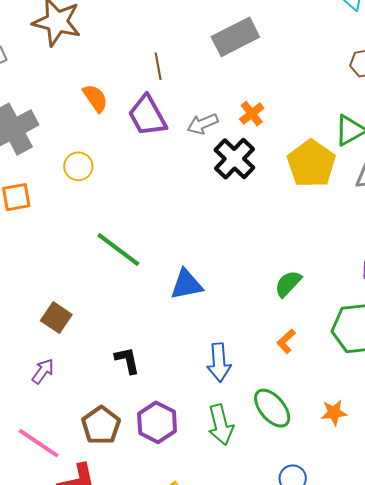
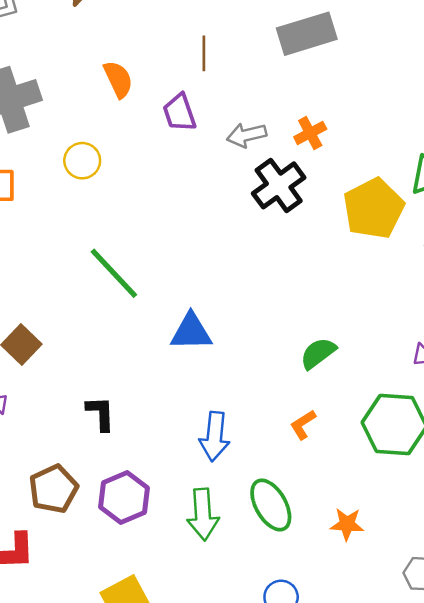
purple trapezoid: (147, 116) -> (179, 113), size x0.7

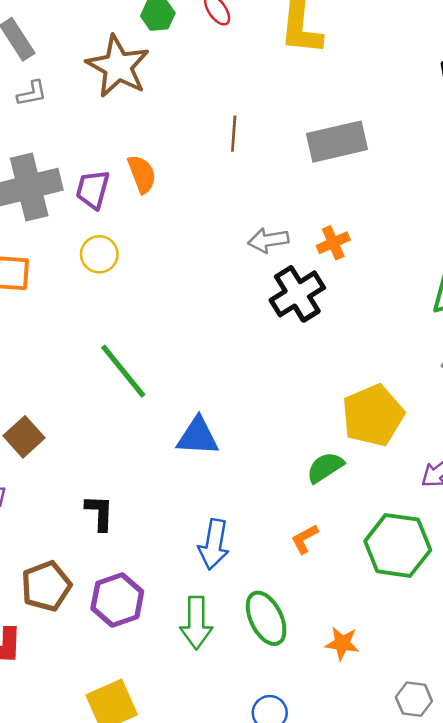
brown line: (204, 53) -> (234, 134), moved
purple trapezoid: (179, 113) -> (93, 189), moved, turned 30
yellow pentagon: (374, 208) -> (373, 415), moved

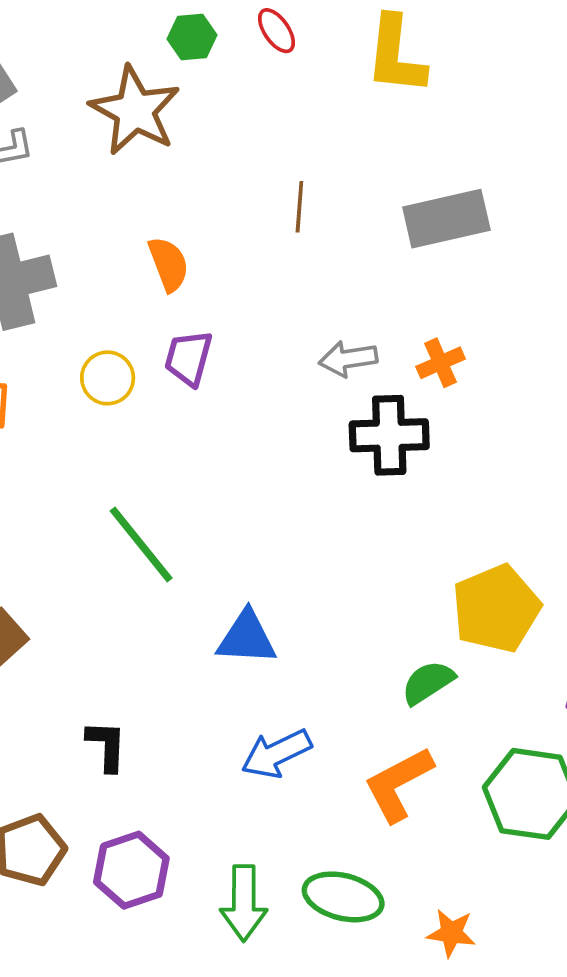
purple trapezoid: (93, 189) -> (188, 358), moved
black cross: (297, 294) -> (389, 435), turned 30
orange L-shape: (305, 539) -> (398, 784), size x1.8
blue arrow: (214, 544) -> (276, 754), moved, turned 54
green ellipse: (266, 618) -> (343, 897), turned -50

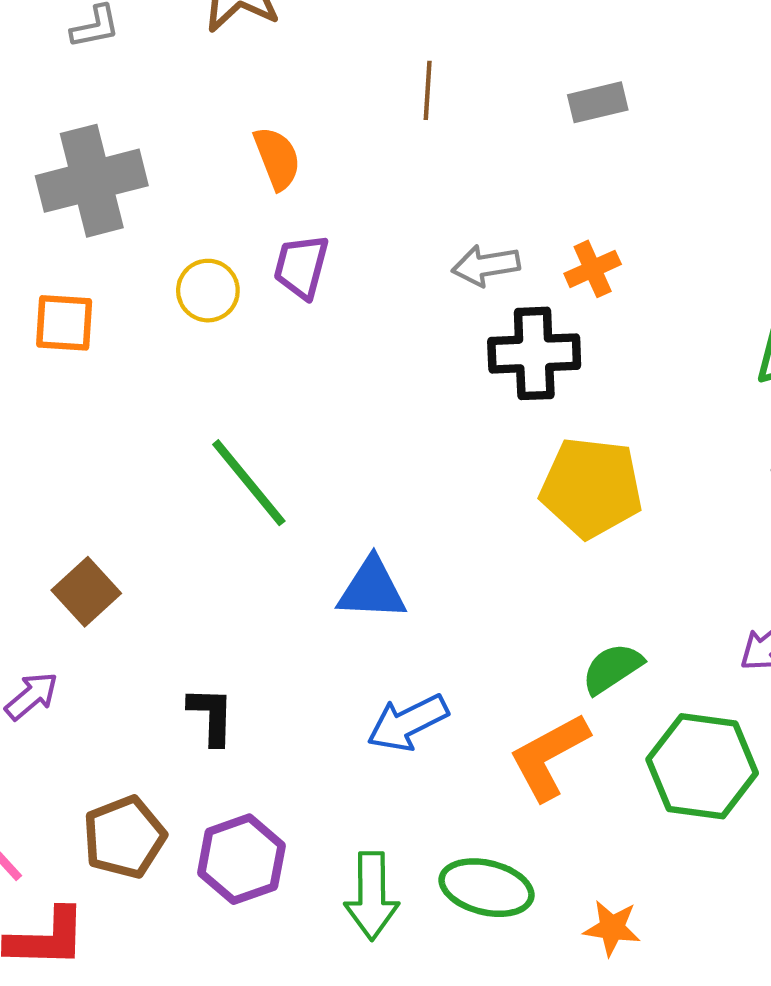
gray rectangle: (446, 219) -> (598, 102), size x0.6
yellow pentagon: (496, 609) -> (591, 488), moved, turned 30
green semicircle: (428, 682) -> (612, 668), moved

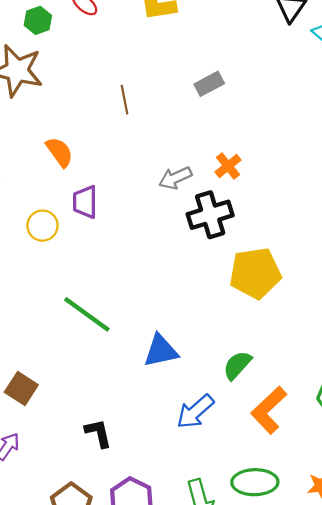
green semicircle: (612, 668) -> (237, 365), moved

